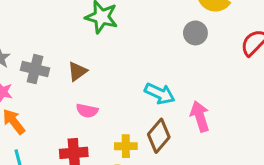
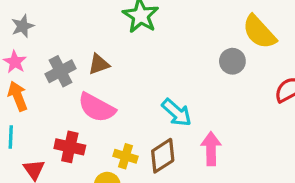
gray cross: (35, 69) -> (61, 71), moved, turned 32
pink semicircle: (87, 111) -> (97, 108), size x1.6

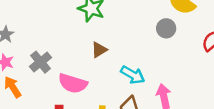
brown triangle: (99, 64) -> (99, 50), moved

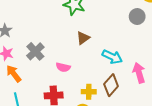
pink semicircle: (73, 83) -> (63, 67), size x0.6

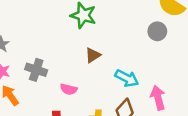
gray cross: (35, 51) -> (36, 70), turned -30

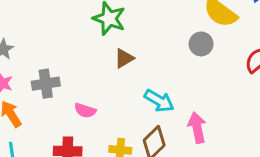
brown triangle: (93, 55) -> (124, 58), moved
gray cross: (36, 70) -> (46, 84), turned -30

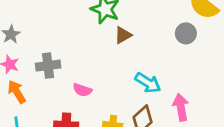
brown triangle: (124, 58) -> (123, 35), moved

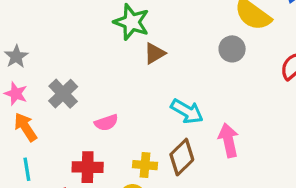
gray cross: (48, 66) -> (63, 94), turned -35
pink semicircle: (82, 90) -> (106, 123), turned -36

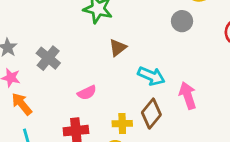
brown triangle: (155, 53) -> (118, 48), moved
gray cross: (63, 94) -> (48, 58), moved

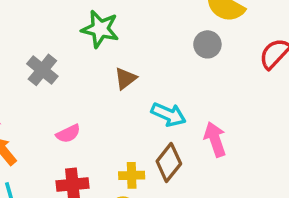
gray cross: (48, 58) -> (42, 70), moved
pink semicircle: (87, 93) -> (68, 134), moved

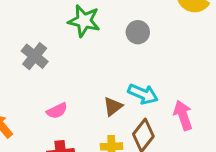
gray circle: (207, 44) -> (138, 32), moved
brown triangle: (126, 78) -> (113, 106), moved

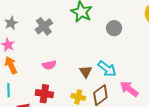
brown triangle: (113, 106) -> (86, 72), turned -40
pink arrow: (183, 115) -> (129, 89), turned -48

